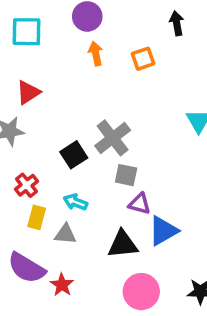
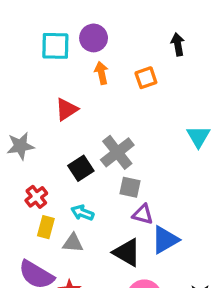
cyan square: (27, 32) -> (55, 46), moved
red triangle: (28, 92) -> (67, 109), moved
black triangle: (123, 244) -> (127, 252), turned 36

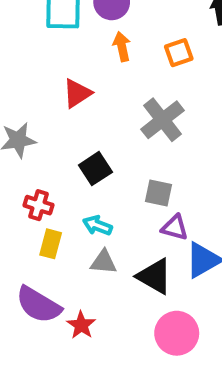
gray cross: (117, 152) -> (162, 120), moved
red cross: (36, 197) -> (38, 205), turned -35
gray triangle: (73, 243) -> (104, 262), moved

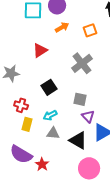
orange arrow: (122, 47) -> (62, 27), turned 72
cyan arrow: (97, 225) -> (50, 115), turned -48
purple triangle: (175, 228) -> (88, 116), turned 32

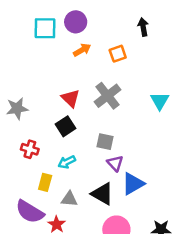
red triangle: (40, 50) -> (71, 98), moved, turned -42
yellow rectangle: (27, 124) -> (45, 182), moved
gray triangle: (53, 133) -> (69, 199), moved

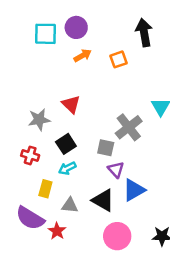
black arrow: (143, 27) -> (144, 33), size x1.5
gray cross: (108, 96) -> (129, 127), moved
gray star: (17, 109) -> (39, 120), moved
black square: (65, 126) -> (66, 144), moved

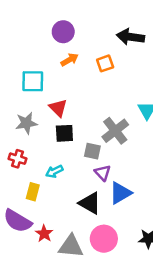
black arrow: (144, 33) -> (130, 37), turned -72
cyan square: (45, 34) -> (33, 81), moved
black square: (66, 144) -> (64, 133), moved, turned 30
gray triangle: (70, 205) -> (71, 246), moved, size x1.5

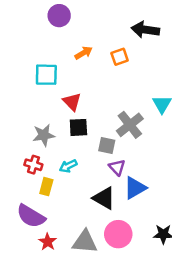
purple circle: (63, 32) -> (59, 16), moved
gray star: (26, 123) -> (44, 135), moved
red cross: (17, 159) -> (33, 165), moved
red star: (44, 234) -> (48, 242), moved

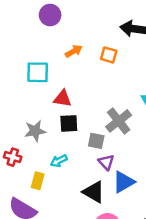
orange square: (120, 57) -> (109, 55), turned 35
red triangle: (72, 102) -> (63, 99), turned -36
red cross: (33, 165) -> (13, 157), moved

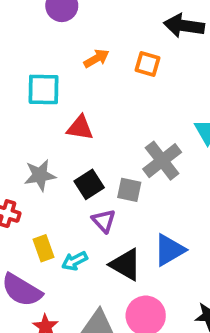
black square: (69, 123) -> (89, 184), moved, turned -30
cyan arrow: (59, 161) -> (75, 261), moved
purple triangle: (106, 162) -> (104, 221), moved
yellow rectangle: (38, 181) -> (44, 248), turned -35

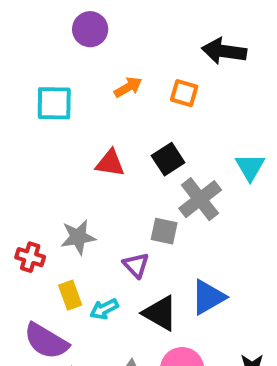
cyan square: (44, 89) -> (54, 103), moved
gray star: (40, 175) -> (78, 237), moved
black square: (89, 184) -> (168, 159), moved

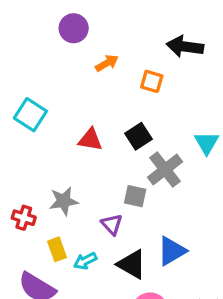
orange arrow: (128, 87) -> (107, 63), moved
cyan square: (54, 103) -> (30, 115), moved, turned 32

